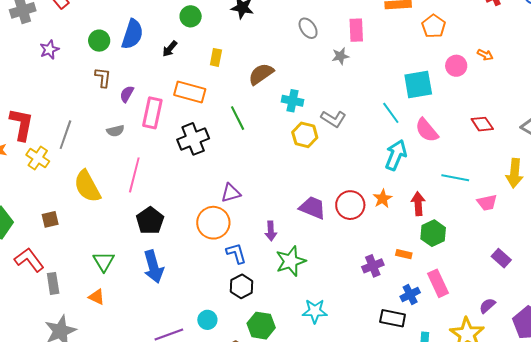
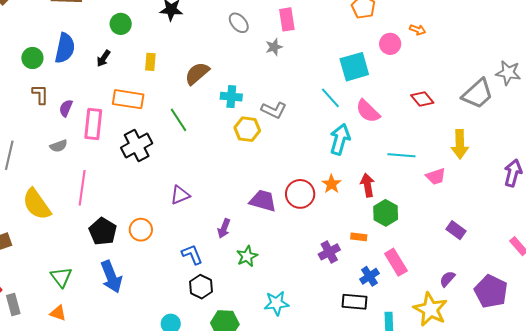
orange circle: (213, 223) -> (141, 230), moved, size x0.7
purple arrow: (271, 231) -> (224, 228), turned 30
green star: (291, 261) -> (247, 256), size x0.7

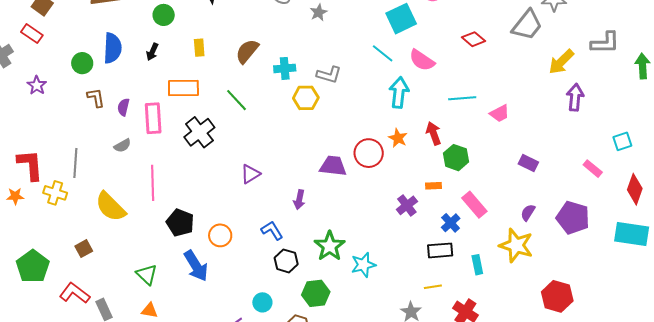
yellow arrow: (460, 144) -> (561, 62), moved, turned 56
orange circle: (141, 230) -> (220, 235), moved
green star: (247, 256) -> (330, 246), moved, size x1.4

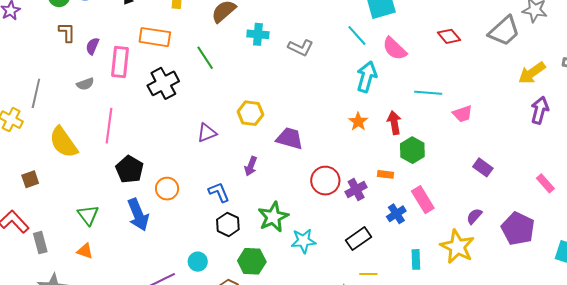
yellow hexagon: (306, 98) -> (250, 113), moved
red circle: (369, 153) -> (325, 181), moved
black rectangle: (440, 250) -> (359, 239), moved, turned -40

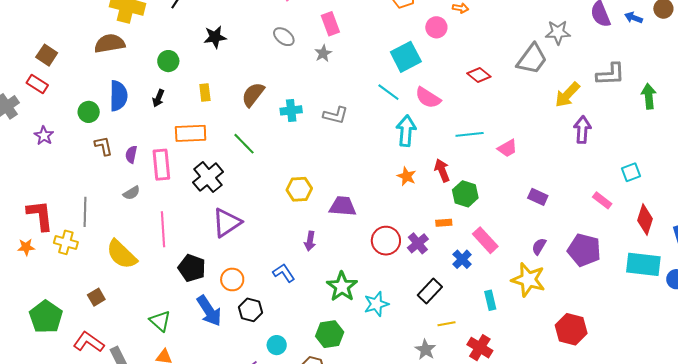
purple triangle: (207, 133) -> (227, 223), moved, size x1.5
black hexagon: (228, 224) -> (251, 310), moved

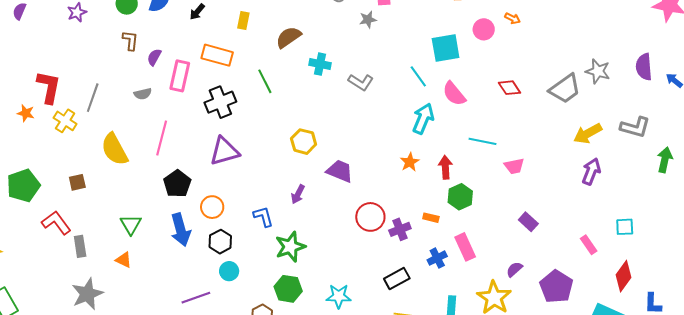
green star: (342, 286) -> (290, 247), moved
cyan star: (376, 304) -> (339, 296), moved
cyan circle: (277, 345) -> (229, 271), moved

